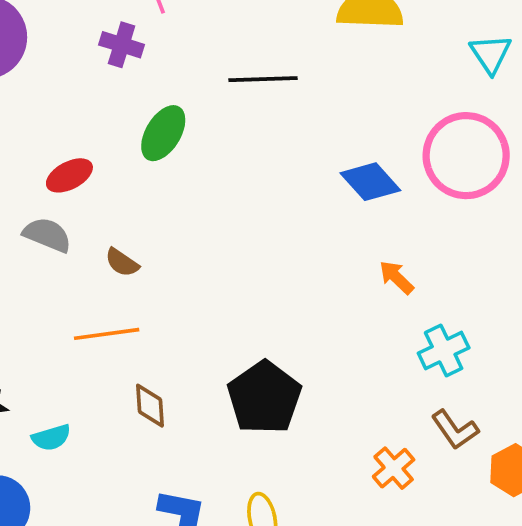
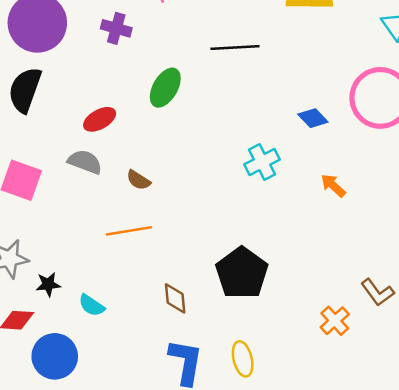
purple cross: (122, 45) -> (116, 28), moved
blue diamond: (370, 182) -> (313, 118), size x0.7
cyan cross: (444, 350) -> (262, 162), moved
brown diamond: (150, 406) -> (175, 298), moved
cyan semicircle: (51, 438) -> (92, 305), turned 52

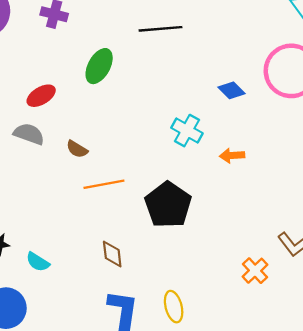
cyan cross: (262, 162) -> (187, 131), turned -32
orange arrow: (333, 186) -> (232, 156), moved, turned -45
orange line: (129, 231) -> (104, 184), moved
black pentagon: (242, 273) -> (168, 205), moved

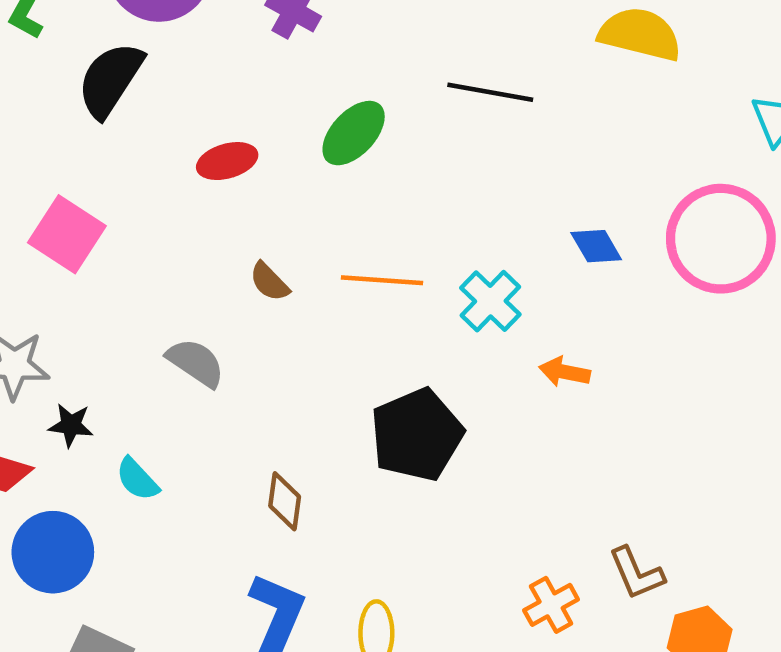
gray semicircle: (29, 134) -> (196, 363), moved
orange line: (104, 184) -> (382, 280), moved

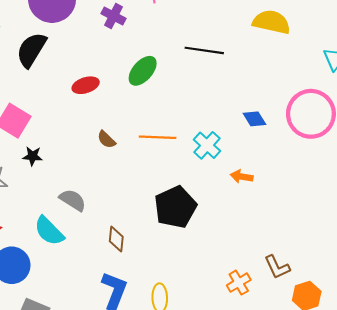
gray semicircle: (196, 363) -> (73, 200), moved
black star: (71, 425) -> (33, 156), moved
cyan semicircle: (137, 479) -> (49, 231), size x1.5

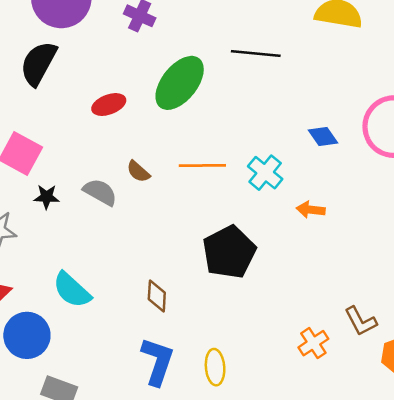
green ellipse: (143, 71) -> (180, 83), size x1.4
gray semicircle: (73, 200) -> (100, 192), moved

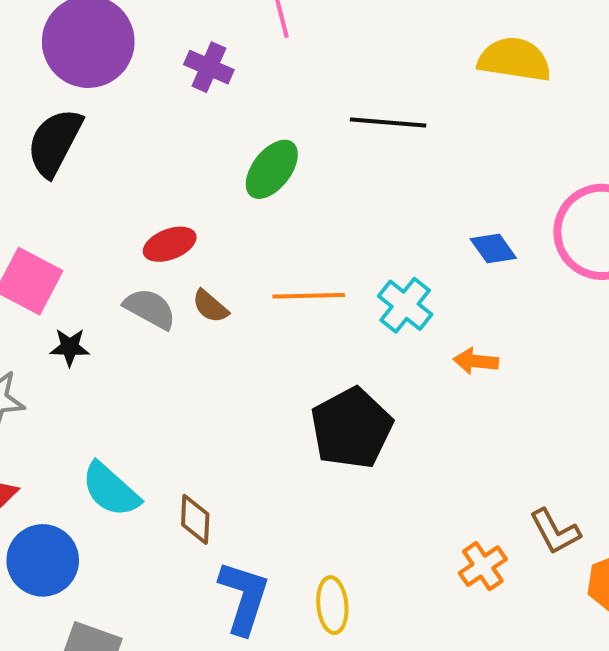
green ellipse: (180, 83) -> (272, 169), size x0.7
red ellipse: (109, 105) -> (170, 244), moved
gray semicircle: (100, 192) -> (150, 309), moved
brown diamond: (157, 296) -> (195, 519), moved

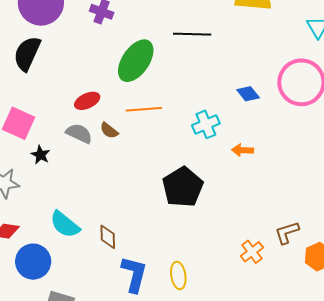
green ellipse: (272, 169) -> (136, 61), size x1.4
orange line: (309, 296) -> (144, 109), moved
cyan cross: (405, 305) -> (206, 124), turned 32
black star: (70, 347) -> (40, 155), turned 30
brown L-shape: (555, 532) -> (287, 233), turned 104

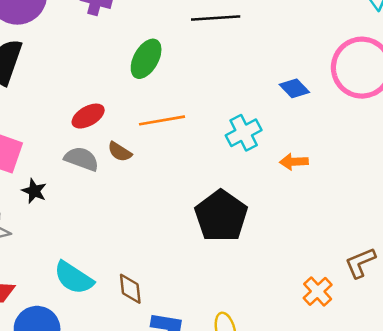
green ellipse: (136, 61) -> (146, 59), size x0.7

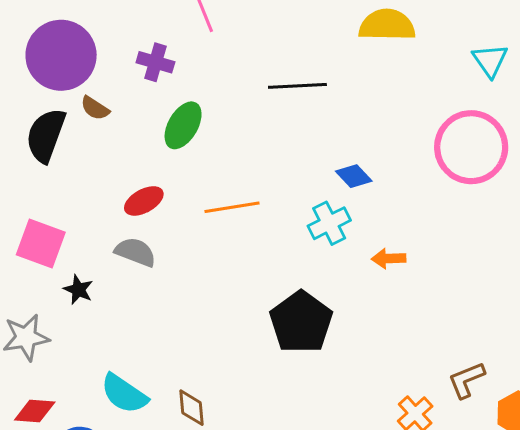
green ellipse: (146, 59) -> (183, 125), moved
blue diamond: (294, 88) -> (354, 176), moved
brown semicircle: (120, 152) -> (95, 108), moved

